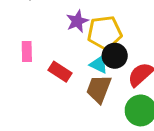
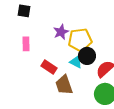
pink rectangle: (27, 51) -> (26, 44), moved
brown trapezoid: (99, 89) -> (64, 85), moved, turned -40

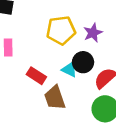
purple star: (61, 32) -> (93, 33), moved
yellow pentagon: (80, 40) -> (61, 30), moved

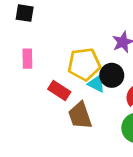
yellow pentagon: (61, 30) -> (84, 64), moved

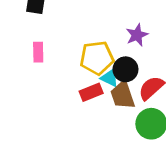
red rectangle: (59, 91) -> (91, 92), moved, turned -55
brown trapezoid: (80, 115) -> (123, 95), moved

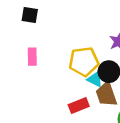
red rectangle: (91, 92) -> (79, 106), moved

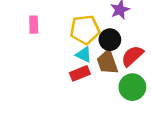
cyan triangle: (95, 79) -> (84, 55), moved

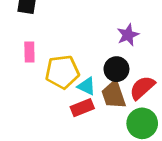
yellow pentagon: (85, 30) -> (62, 72), moved

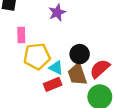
purple star: (128, 35) -> (57, 13), moved
pink rectangle: (29, 52) -> (21, 35), moved

